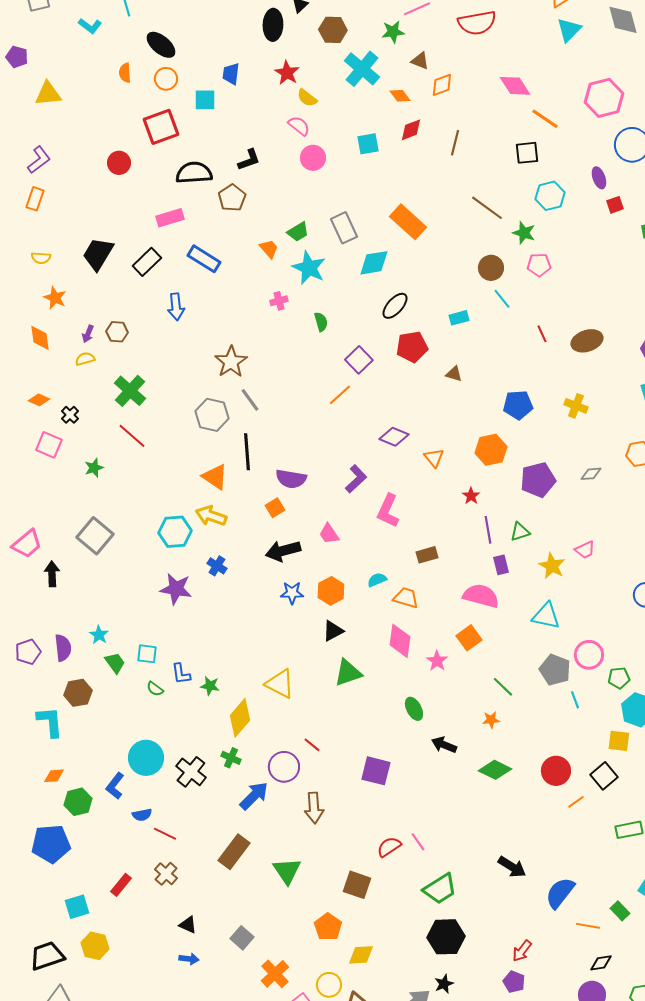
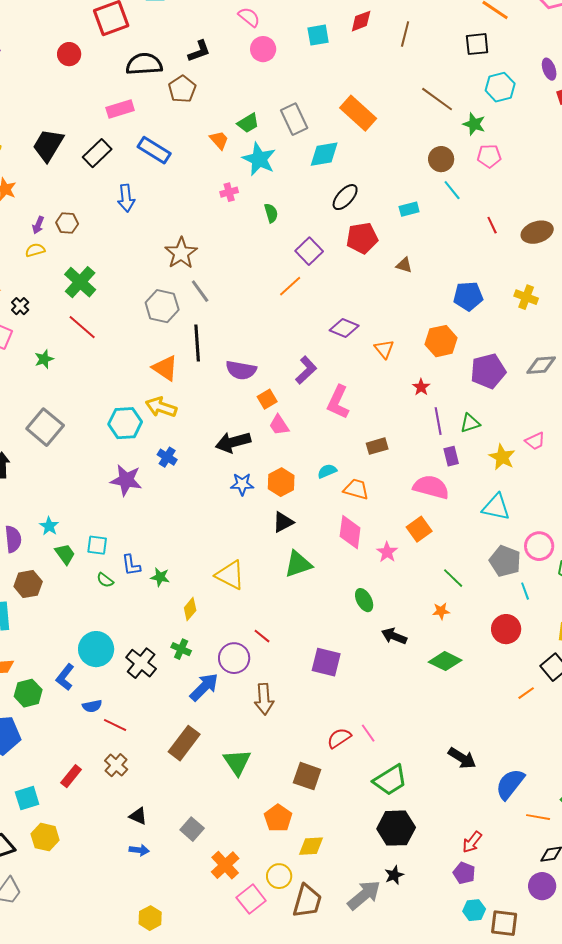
gray diamond: (591, 474) -> (541, 365), size x1.4
orange square: (275, 508) -> (267, 399), moved
yellow diamond: (240, 718) -> (190, 609), size x0.6
red circle: (556, 771) -> (506, 629), moved

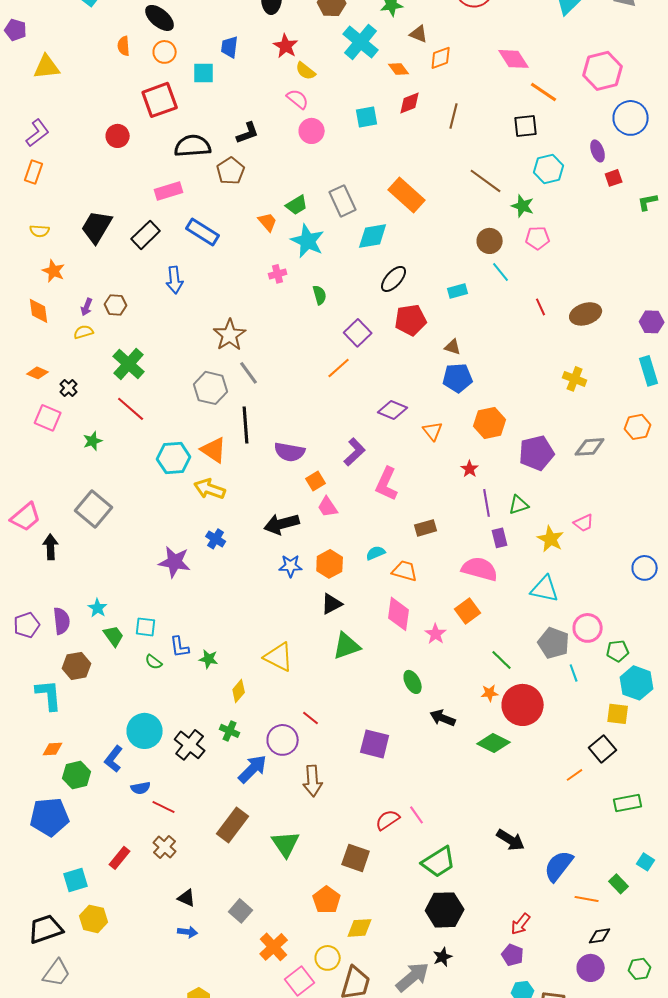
blue pentagon: (468, 296) -> (458, 378), moved
cyan hexagon: (125, 423) -> (174, 458), moved
red circle: (506, 629) -> (523, 705), moved, size x1.4

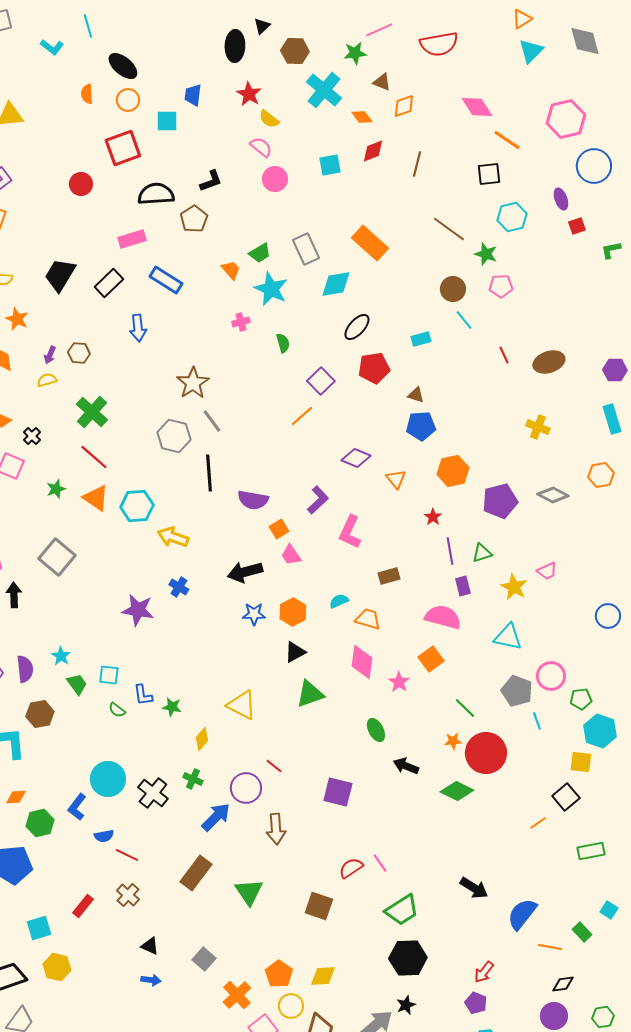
gray diamond: (590, 447) -> (553, 495), turned 32
orange triangle: (214, 450) -> (96, 498), moved
orange pentagon: (327, 900) -> (279, 974), moved

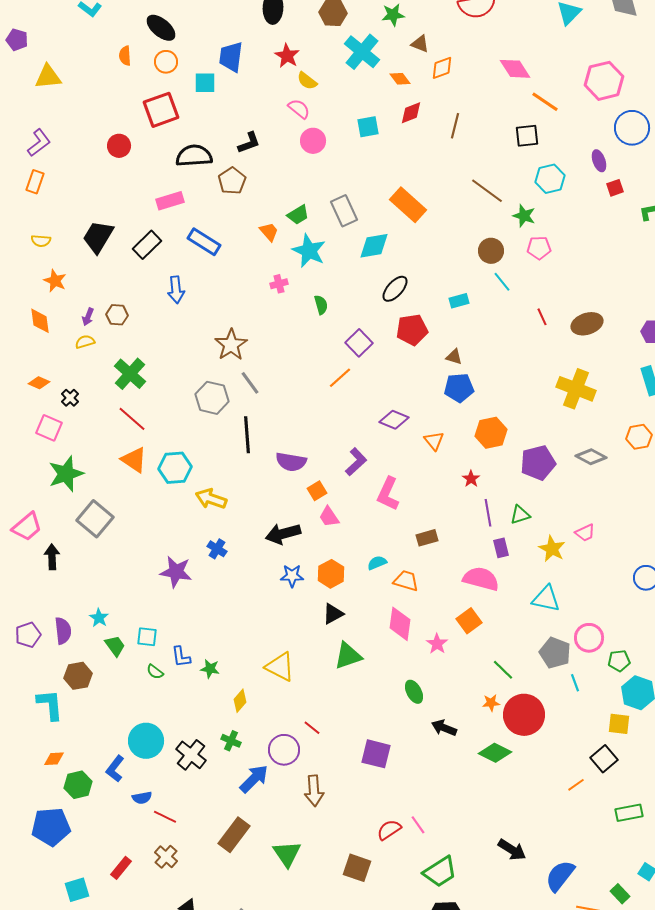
blue trapezoid: (193, 95) -> (231, 57), size x1.4
yellow cross: (538, 427) -> (576, 389), size x1.6
green star: (56, 489) -> (66, 474), moved, size x1.8

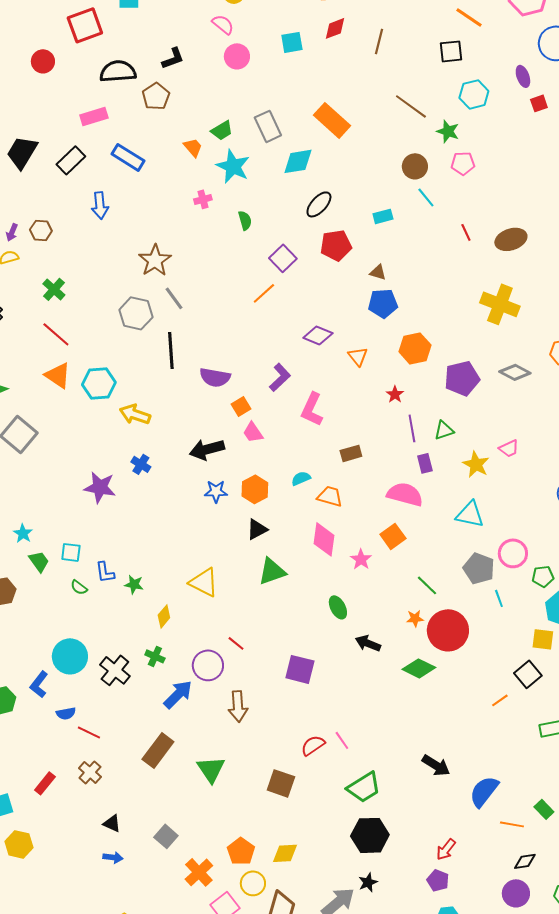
green cross: (130, 374) -> (54, 289), size x0.7

